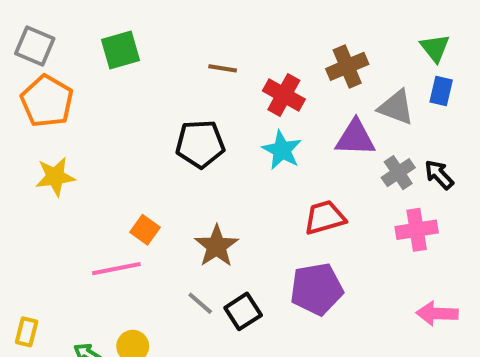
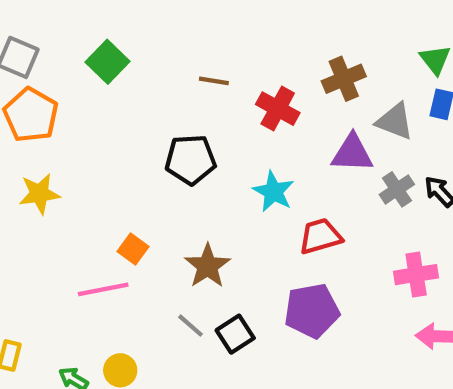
green square: (120, 50) -> (107, 62), turned -30
cyan star: (282, 150) -> (273, 192), moved
pink cross: (417, 230) -> (416, 275), moved

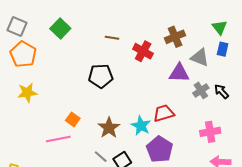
cyan star: (273, 192) -> (141, 126), moved
purple pentagon: (312, 311) -> (160, 149), turned -30

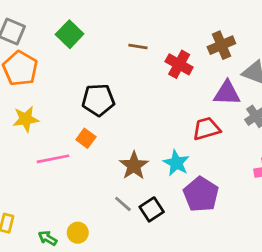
black pentagon: (101, 76) -> (98, 100), moved
red trapezoid: (164, 113) -> (206, 129), moved
orange square: (73, 119) -> (86, 138), moved
pink line: (58, 139) -> (53, 159), moved

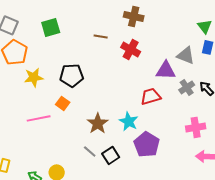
green square: (70, 34) -> (51, 27), turned 30
brown cross: (221, 45) -> (134, 16), moved, turned 36
yellow star: (26, 119) -> (34, 77), moved

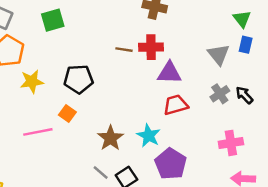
brown line: (101, 36) -> (124, 50), moved
red cross: (131, 49) -> (151, 47), turned -30
gray triangle: (186, 55) -> (219, 54), turned 30
purple triangle: (166, 70) -> (169, 73), moved

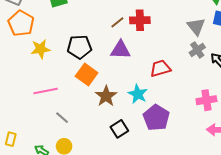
brown line: (124, 50) -> (117, 22), turned -48
purple triangle: (169, 73) -> (120, 50), moved
gray cross: (220, 94) -> (197, 50), moved
orange square: (67, 113) -> (87, 75), moved, size x1.5
gray line: (101, 172) -> (62, 118), moved

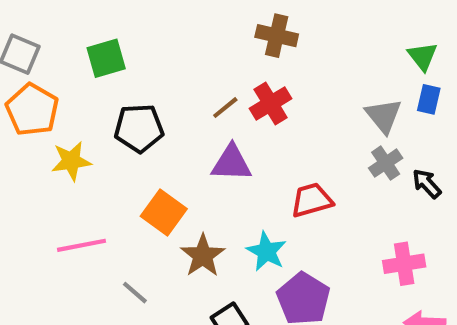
red cross: (140, 20) -> (271, 103), turned -30
black pentagon: (79, 47) -> (139, 128), moved
gray line: (62, 118) -> (135, 293), moved

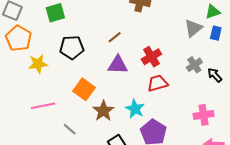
green triangle: (423, 56) -> (213, 12), turned 49
red cross: (271, 103) -> (151, 57), moved
gray triangle: (384, 116) -> (193, 28), moved, turned 30

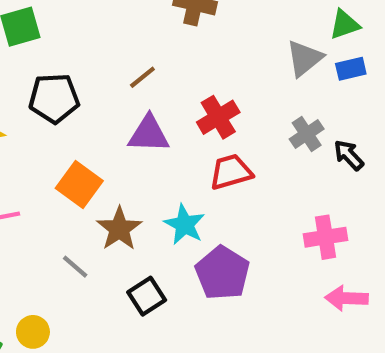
blue rectangle: (216, 33) -> (351, 69), turned 64
gray line: (70, 129) -> (75, 267), moved

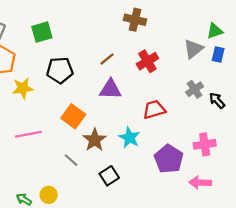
blue rectangle: (351, 69) -> (218, 55), turned -64
red cross: (218, 117) -> (147, 61), moved
purple pentagon: (222, 273) -> (169, 159), moved
pink arrow: (347, 298) -> (200, 183), moved

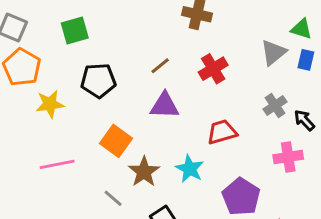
green triangle: (215, 31) -> (301, 29), turned 36
pink cross: (205, 144) -> (288, 157), moved

